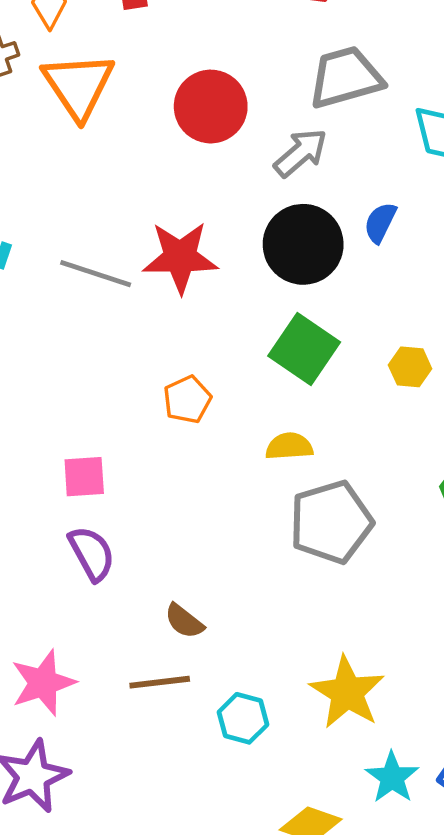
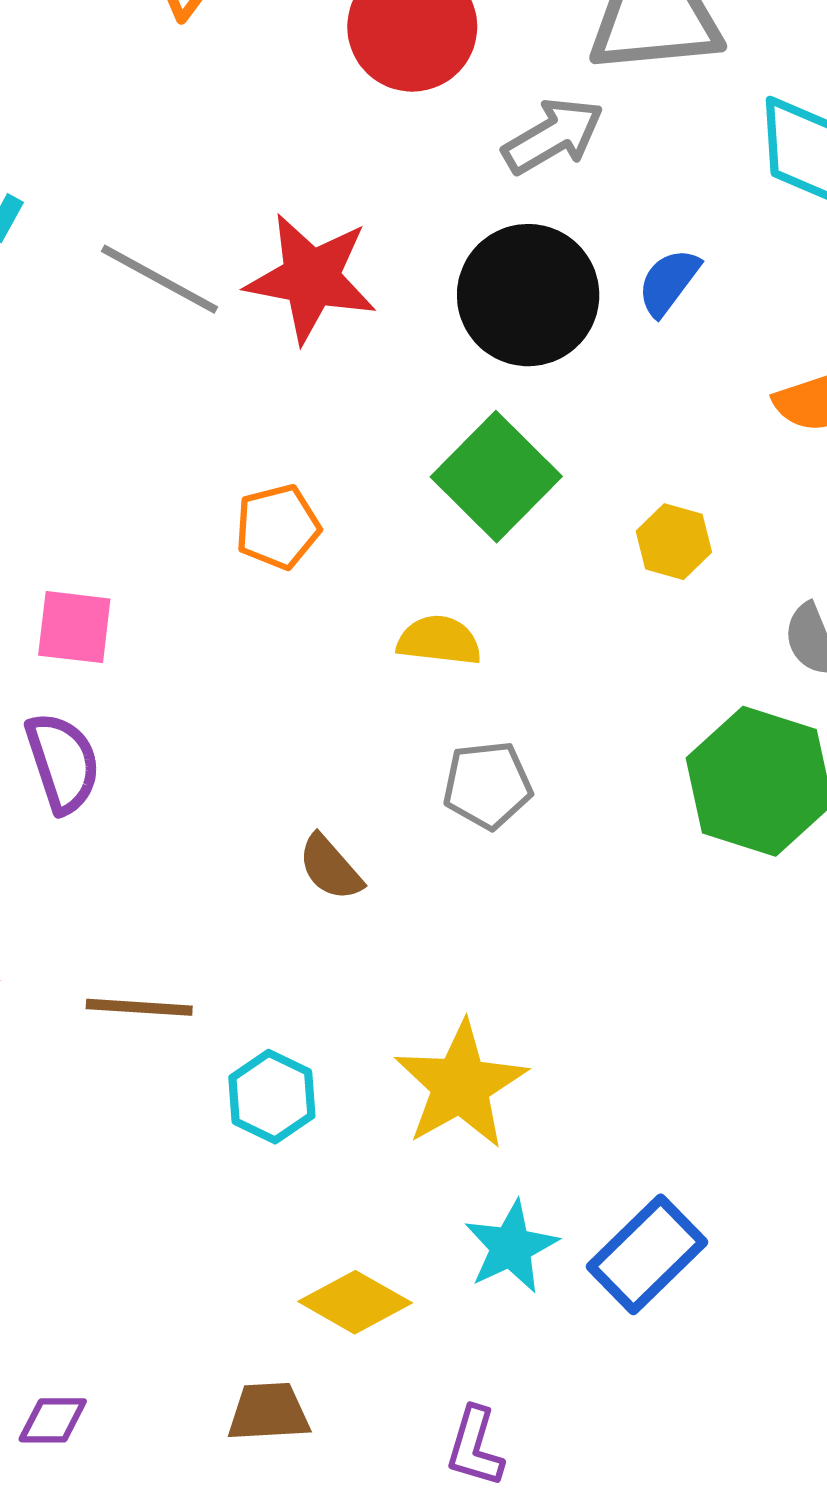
gray pentagon: (331, 522) -> (487, 785), size x0.6
brown semicircle: (184, 621) -> (330, 868), moved

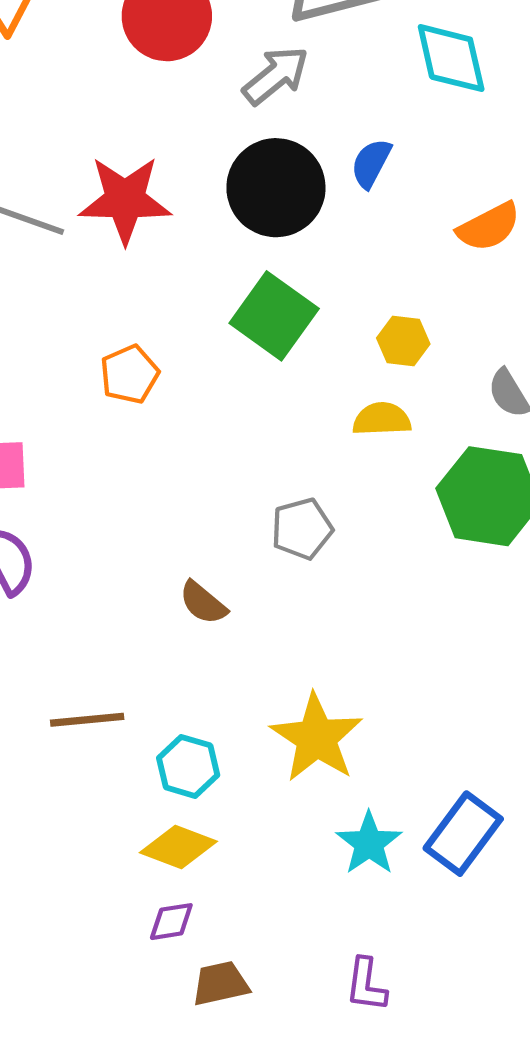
yellow semicircle: (439, 640) -> (382, 419), moved
yellow diamond: (355, 1302) -> (178, 847), moved
purple diamond: (53, 1420) -> (171, 922), moved

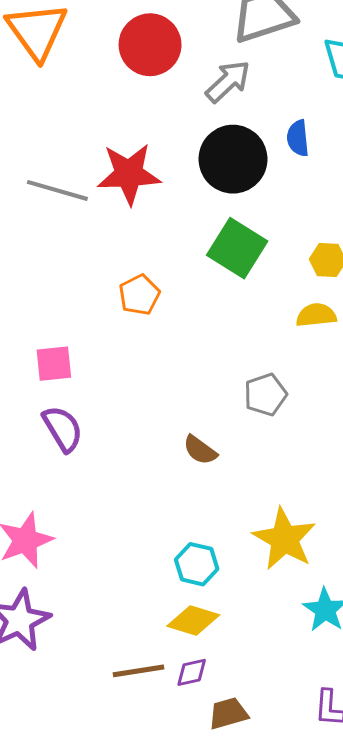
blue semicircle: (371, 163) -> (298, 138), turned -30
brown line: (87, 720) -> (139, 671), moved

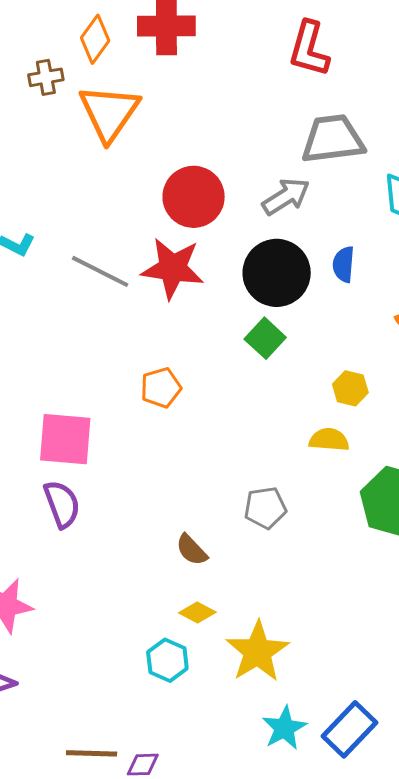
red circle: (150, 45) -> (194, 197), moved
green square: (237, 248) -> (265, 338), moved, size x0.7
pink square: (54, 364) -> (65, 439), size x1.5
yellow diamond: (193, 620) -> (197, 613), moved, size x0.7

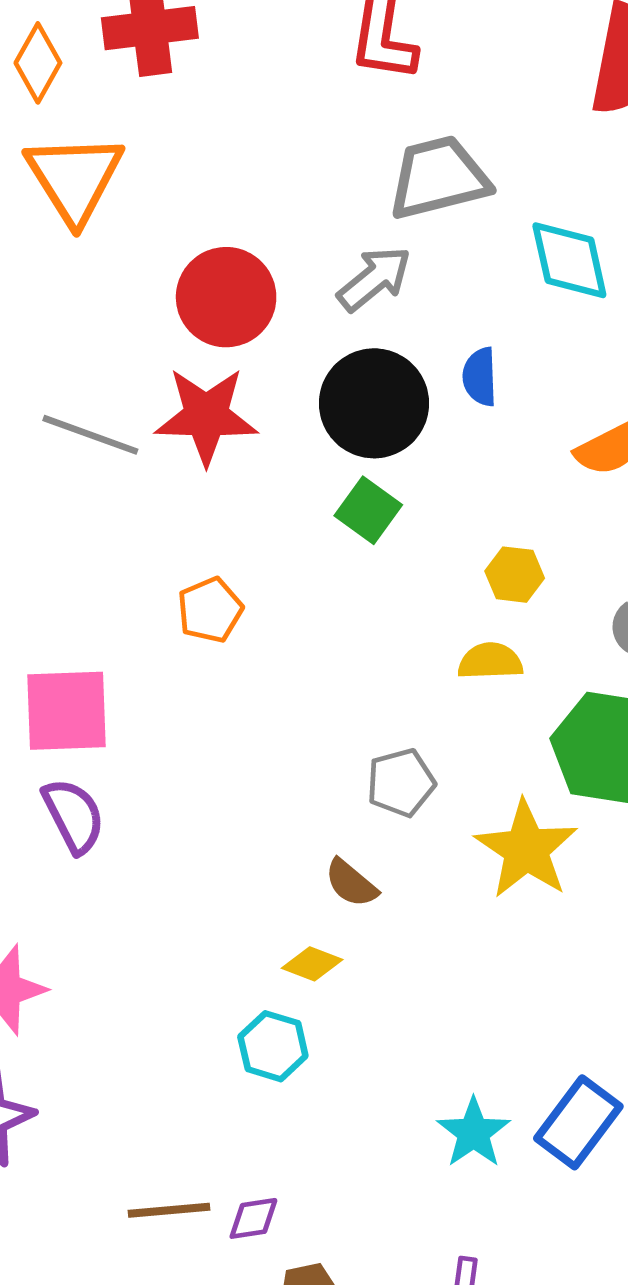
brown semicircle: (192, 550) -> (351, 883), moved
yellow star: (257, 652) -> (526, 849), moved

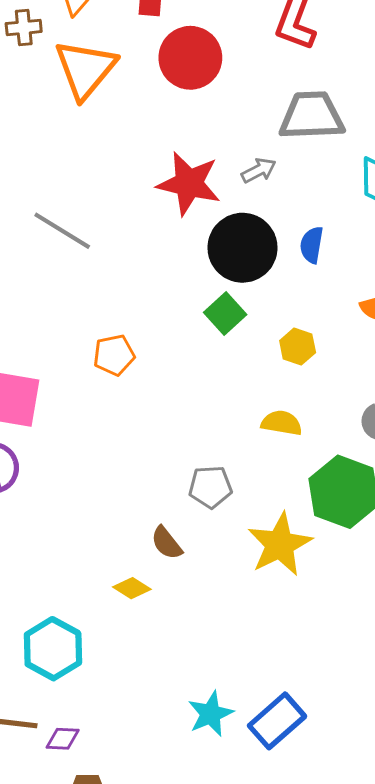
gray arrow: (374, 279) -> (259, 170), size x0.7
red circle: (226, 297) -> (190, 58), moved
red star: (206, 416) -> (189, 183), moved
yellow hexagon: (515, 575) -> (298, 347), moved
cyan hexagon: (273, 1046) -> (53, 649), moved, size x1.4

